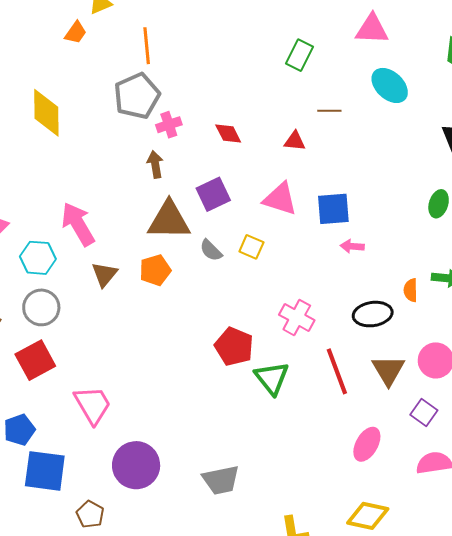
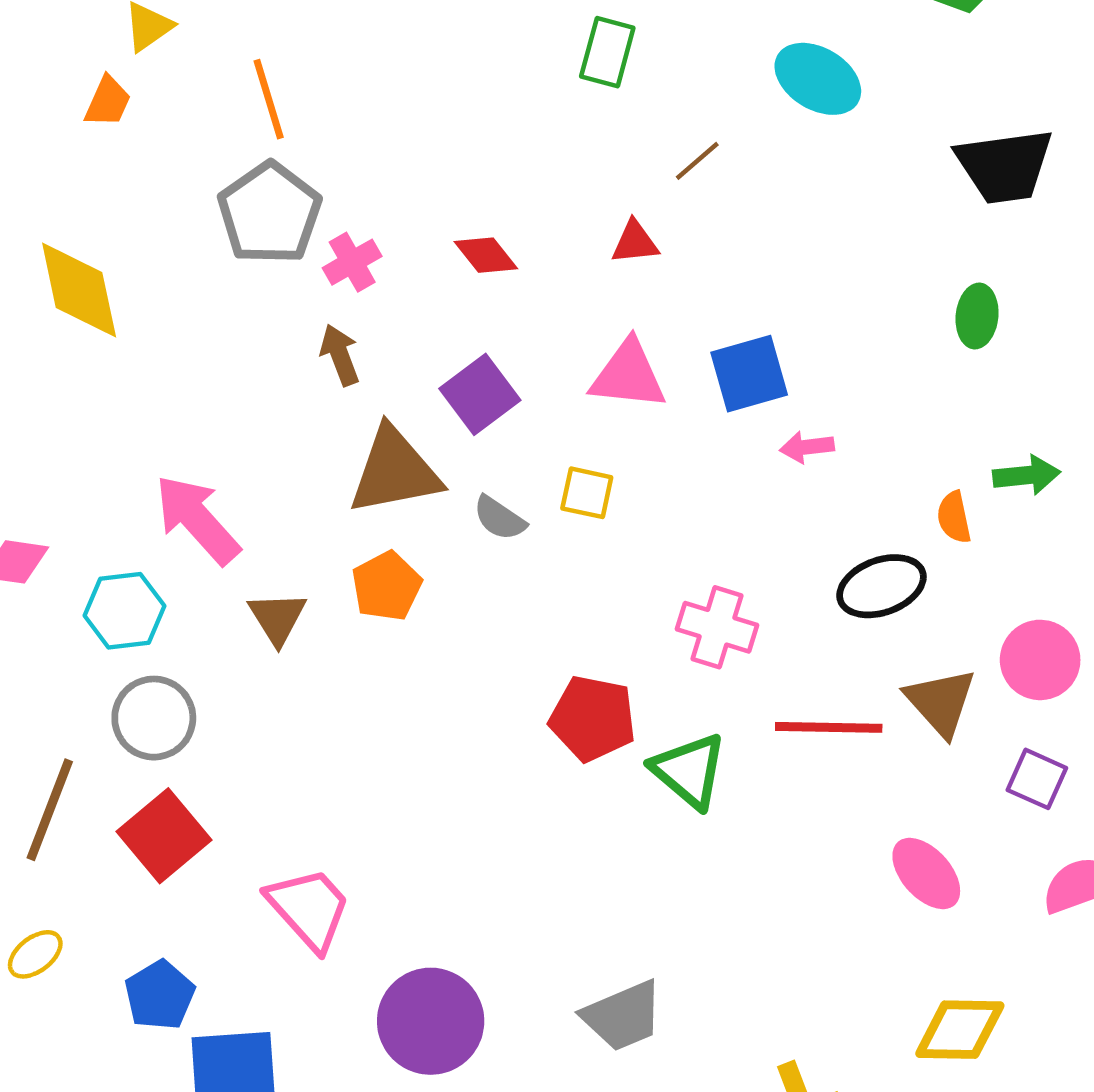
brown line: (329, 111) -> (697, 161), turned -30
red line: (337, 371) -> (829, 727), turned -57
pink ellipse: (367, 444) -> (926, 873), turned -60

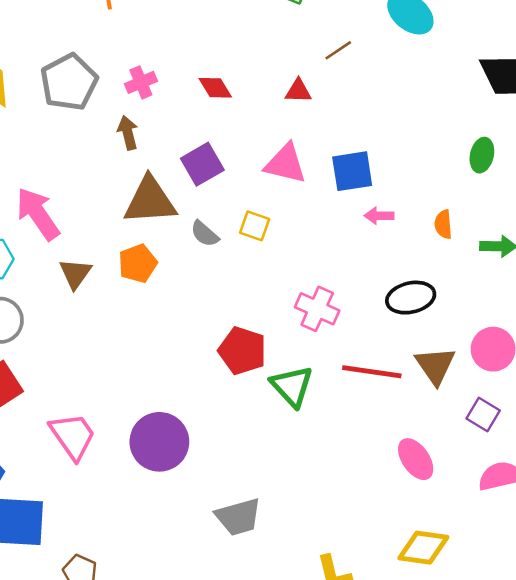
gray pentagon: (270, 213) -> (69, 82), moved
orange semicircle: (954, 517) -> (443, 224), moved
purple circle: (431, 1021) -> (159, 442), moved

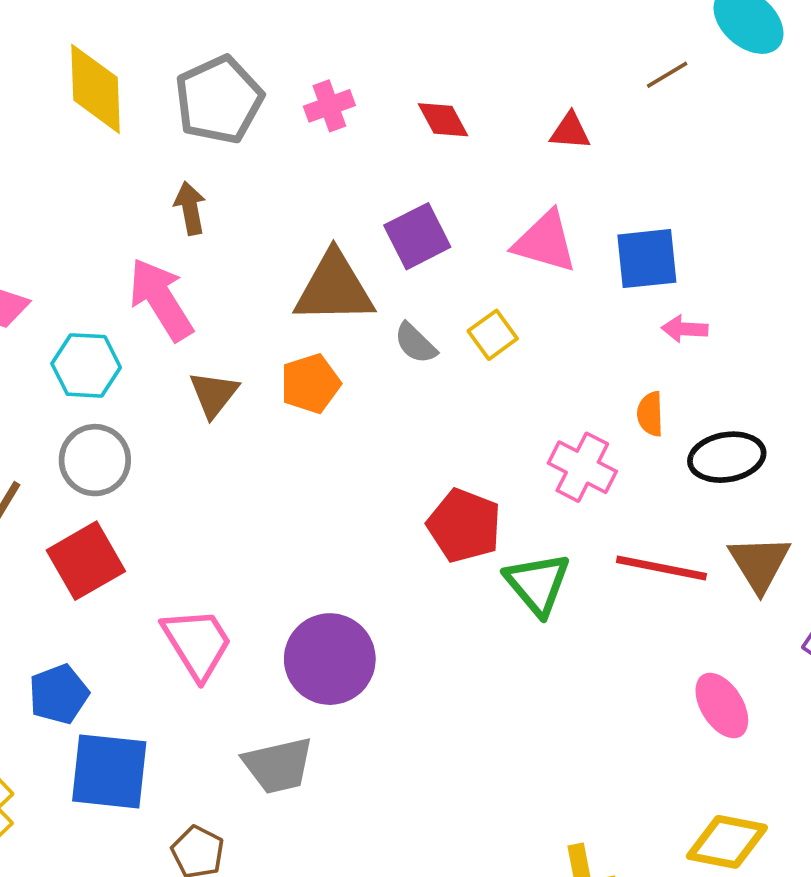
brown line: (338, 50) -> (667, 75), moved
brown arrow: (128, 133) -> (190, 208), moved
orange semicircle: (443, 224) -> (650, 414), moved
yellow square: (255, 226) -> (493, 335), turned 32
gray trapezoid: (238, 517) -> (278, 765), moved

